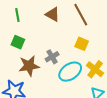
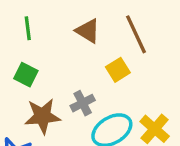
yellow square: (82, 44) -> (118, 70), moved, turned 32

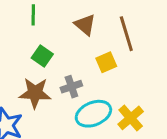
green square: (26, 75) -> (42, 56), moved

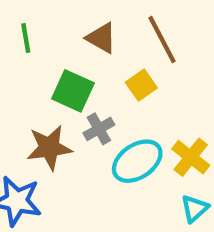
green square: (42, 56) -> (73, 91), moved, size x1.4

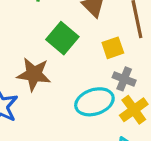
gray cross: (99, 129) -> (124, 79), moved, turned 35

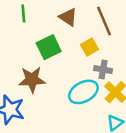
green square: (62, 38) -> (49, 47), turned 35

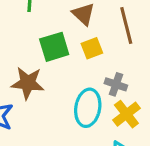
yellow square: (90, 47) -> (92, 48), moved
cyan ellipse: (83, 92) -> (88, 108), turned -60

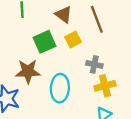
cyan ellipse: (88, 108) -> (60, 88), moved
yellow cross: (126, 114) -> (105, 86), turned 30

